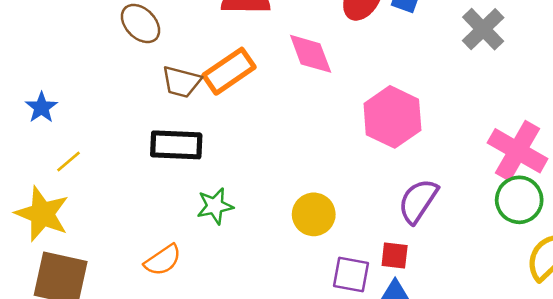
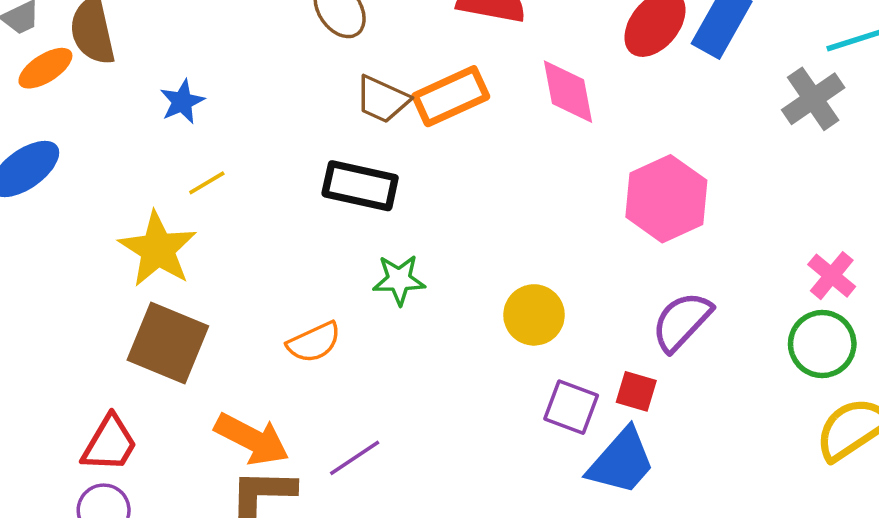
pink cross: (518, 151) -> (832, 276), size x0.6

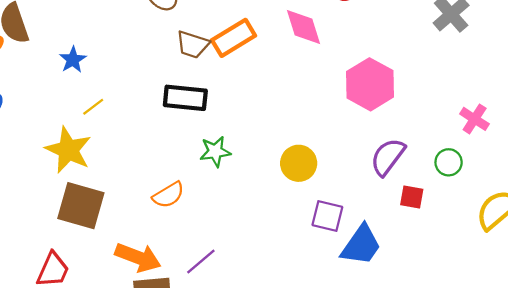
green circle: (822, 344) -> (449, 162), moved, size x0.7
red square: (636, 391) -> (412, 197), moved

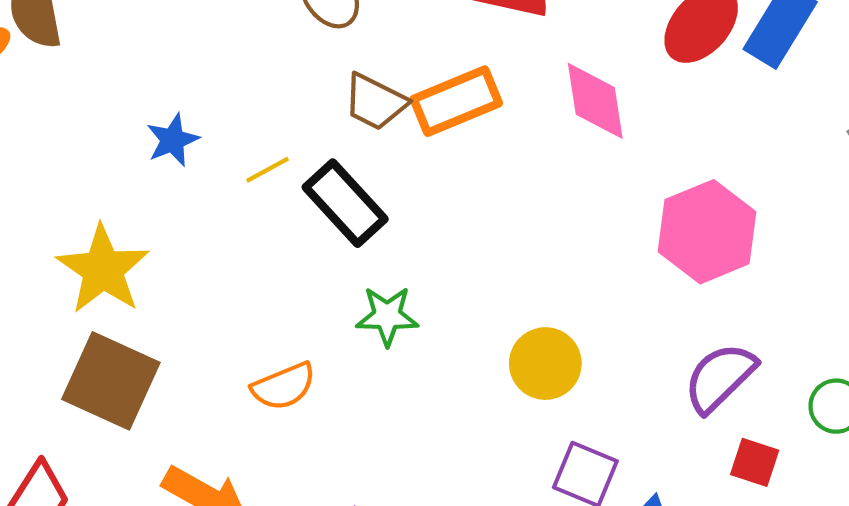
blue star: (73, 60) -> (173, 140), moved
black rectangle: (185, 98) -> (345, 203), turned 33
yellow line: (93, 107) -> (268, 170), moved

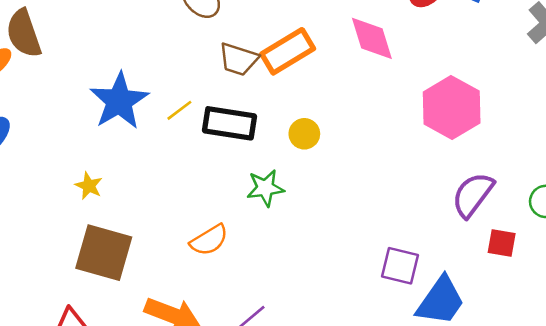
blue star: (173, 140) -> (119, 101), size x1.8
black rectangle: (345, 203) -> (230, 123), turned -30
yellow star: (103, 269) -> (89, 186), size x0.5
yellow circle: (545, 364) -> (304, 134), moved, size x0.7

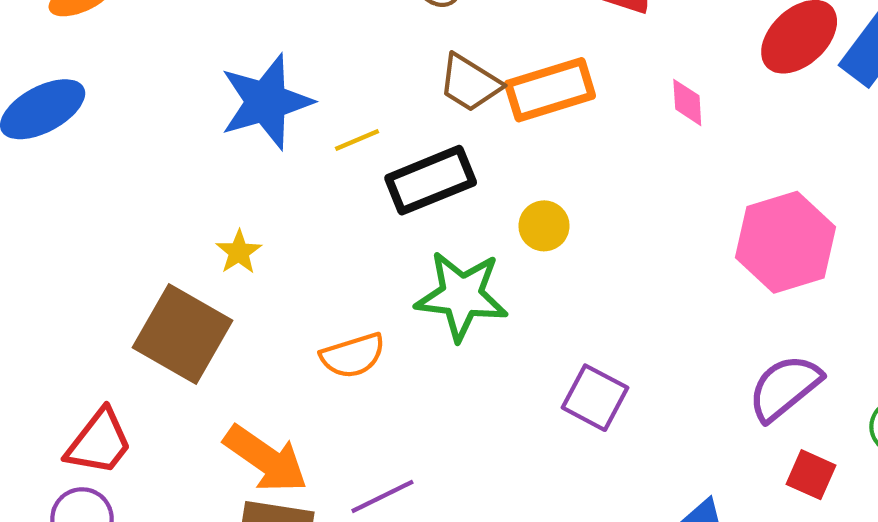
pink diamond: (372, 38) -> (687, 102), size x0.6
black rectangle: (230, 123) -> (431, 180), turned -45
yellow star: (89, 186) -> (239, 252), moved
green star: (265, 188) -> (462, 296), size x1.5
purple square: (400, 266) -> (595, 398), moved

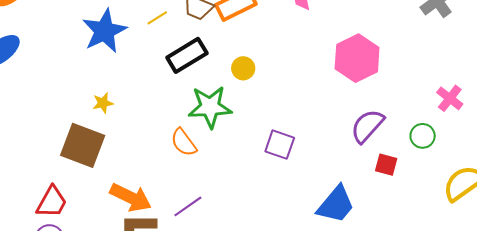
yellow line: (357, 140) -> (157, 18), moved
yellow star: (239, 252) -> (103, 103), turned 30
orange semicircle: (353, 355) -> (184, 142), moved, turned 80

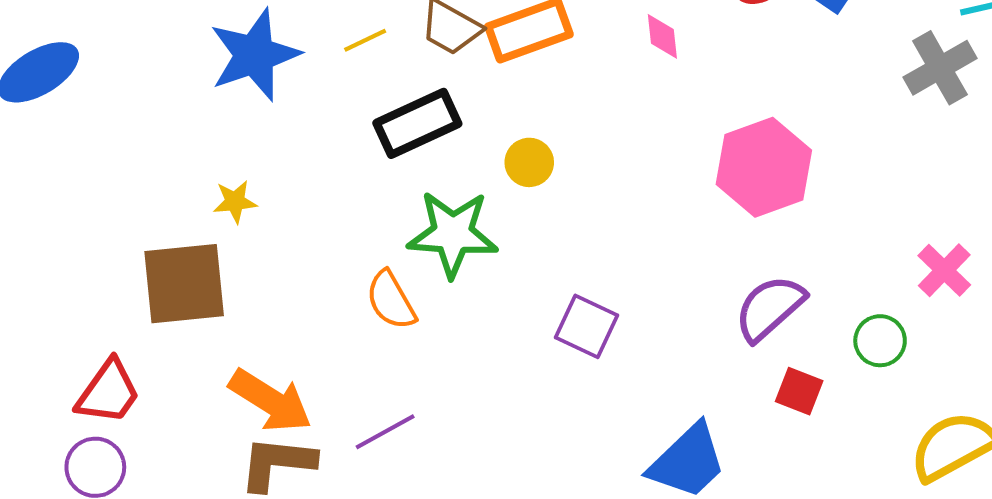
brown square: (83, 145) -> (184, 284), turned -33

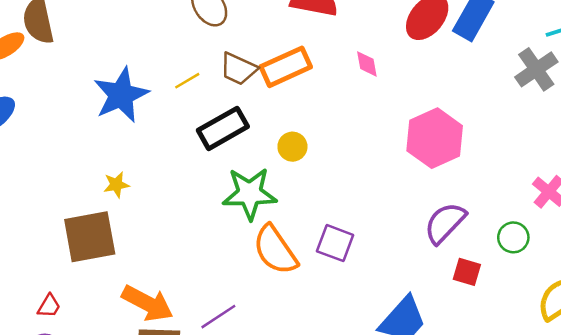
orange semicircle: (391, 300) -> (275, 250), moved, size x1.4
red trapezoid: (108, 392) -> (49, 306), size x0.6

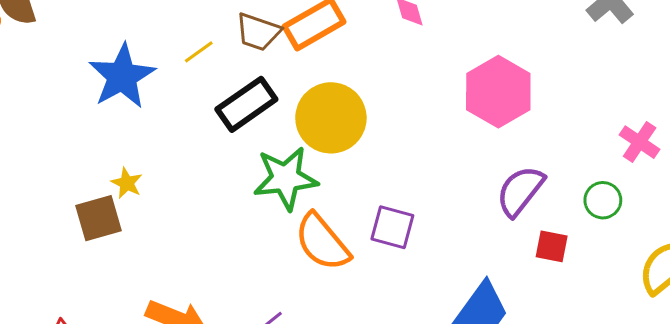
yellow circle: (292, 147) -> (331, 118), size x2.0
yellow star: (116, 185) -> (127, 183), turned -30
brown square: (90, 237) -> (99, 218), moved, size x0.7

